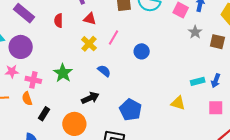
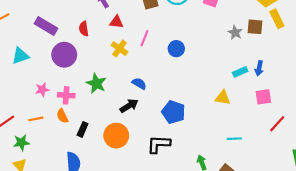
gray star: (195, 32) -> (235, 33), moved
purple circle: (21, 47) -> (64, 55), moved
blue semicircle: (104, 71) -> (139, 84), moved

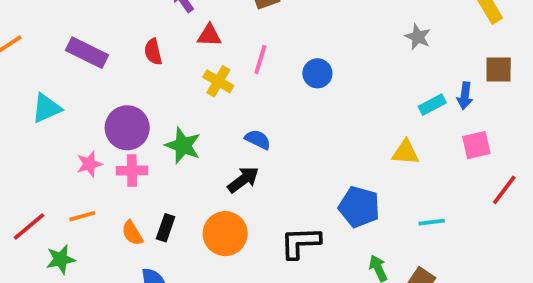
brown square: (255, 27) -> (499, 70), moved
purple circle: (64, 55) -> (127, 128), moved
blue pentagon: (173, 112) -> (359, 207), moved
orange semicircle: (62, 116) -> (132, 233), moved

